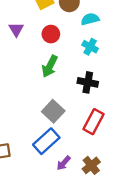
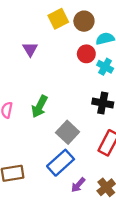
red circle: (51, 34) -> (86, 54), moved
green arrow: (50, 66) -> (40, 107), moved

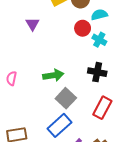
green arrow: (40, 107) -> (53, 75), moved, turned -126

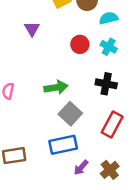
red circle: (83, 28) -> (80, 44), moved
blue rectangle: (60, 125) -> (63, 145), turned 30

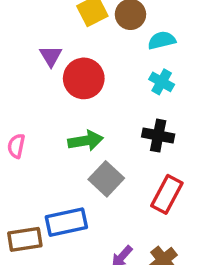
red circle: (80, 44) -> (84, 78), moved, size x1.5
blue rectangle: (63, 145) -> (66, 222), moved

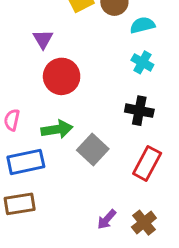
red circle: (84, 78) -> (62, 76), moved
green arrow: (85, 141) -> (57, 129), moved
blue rectangle: (66, 222) -> (26, 162), moved

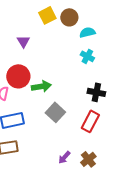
red circle: (62, 76) -> (18, 76), moved
black cross: (139, 111) -> (96, 92), moved
green arrow: (57, 129) -> (41, 86), moved

